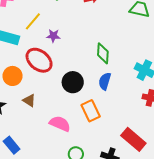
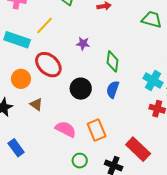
purple star: (53, 36) -> (83, 44), moved
orange rectangle: (91, 111) -> (97, 130), moved

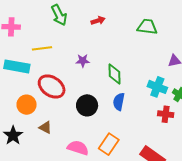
yellow line: (44, 25) -> (42, 48), turned 48
orange rectangle: (97, 130) -> (109, 144), turned 65

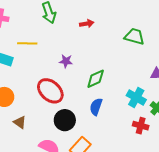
green diamond: (115, 74) -> (96, 79), turned 60
red ellipse: (52, 87) -> (50, 91), moved
black circle: (87, 105) -> (65, 120), moved

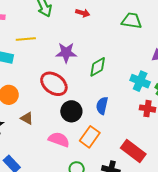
red arrow: (87, 24) -> (83, 13), turned 32
purple star: (66, 61) -> (66, 53), size x1.5
blue semicircle: (96, 107) -> (102, 106), moved

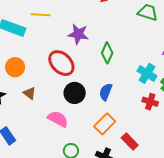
green diamond: (98, 67) -> (107, 53), turned -45
orange rectangle: (90, 137) -> (105, 124), moved
red rectangle: (133, 151) -> (130, 142), size x0.7

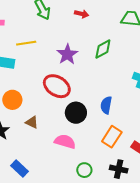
purple star: (78, 34) -> (67, 54), turned -30
green diamond: (107, 53) -> (103, 49), moved, turned 50

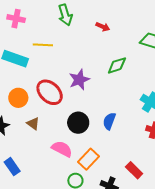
purple star: (67, 54) -> (79, 80), moved
red ellipse: (57, 86) -> (50, 92), moved
orange rectangle: (112, 137) -> (88, 159), moved

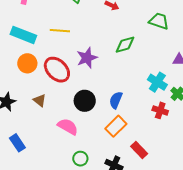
yellow line: (43, 45) -> (60, 31), moved
orange circle: (18, 98) -> (27, 63), moved
orange rectangle: (88, 159) -> (116, 126), moved

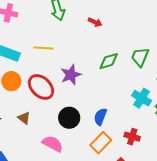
green trapezoid: (159, 21) -> (140, 57), moved, turned -85
red cross: (160, 110) -> (132, 137), moved

